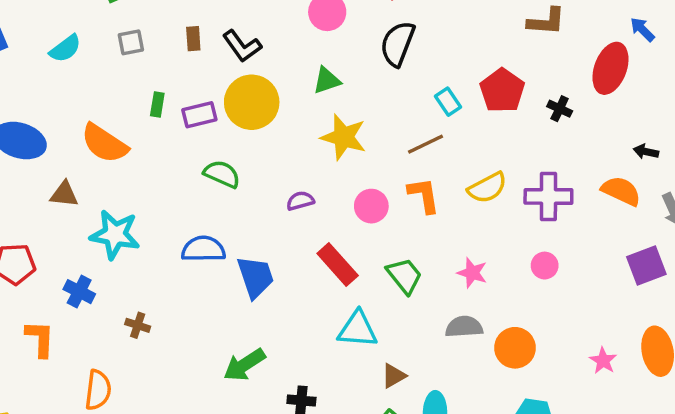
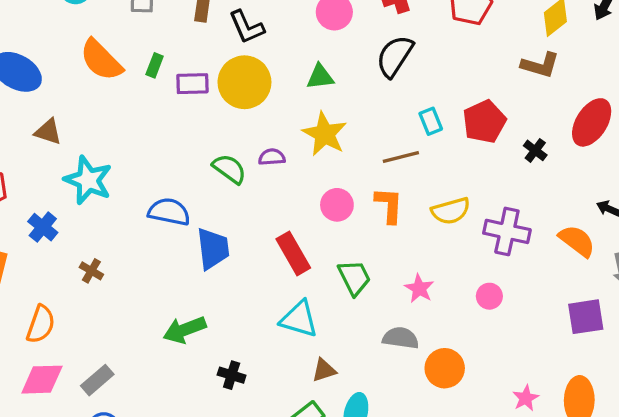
orange semicircle: (104, 143) -> (101, 60), moved
green semicircle: (222, 174) -> (229, 169), moved
purple semicircle: (300, 201) -> (272, 157), moved

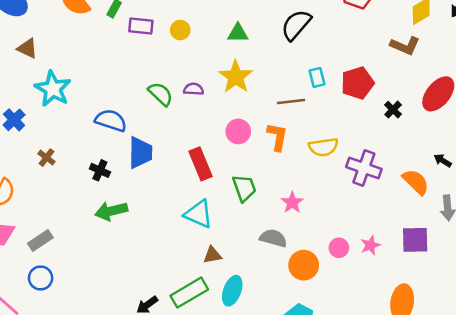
yellow circle: (244, 82) -> (180, 30), size x0.5
pink circle: (489, 296) -> (339, 248), moved
black cross: (232, 375) -> (100, 170), moved
pink star: (526, 398) -> (370, 245), moved

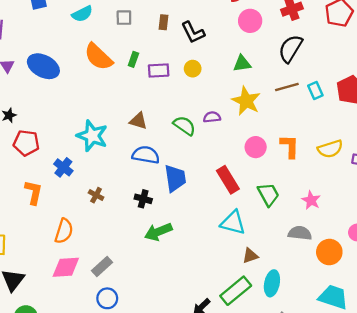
brown triangle: (27, 48) -> (138, 121), moved
brown line: (291, 102) -> (287, 87), moved

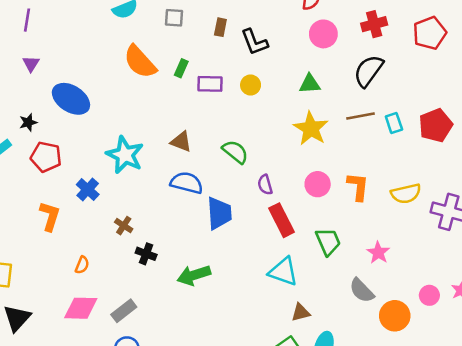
blue ellipse: (43, 66) -> (71, 99), moved
purple semicircle: (212, 117) -> (265, 185), moved, turned -105
black cross: (143, 199) -> (146, 254), moved
orange semicircle: (64, 231) -> (82, 265), size x0.6
gray semicircle: (300, 233) -> (362, 290), turned -145

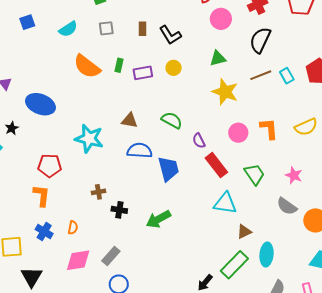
red pentagon: (46, 157) -> (50, 166), moved
blue cross: (88, 189) -> (44, 231), moved
brown cross: (124, 226) -> (98, 192), turned -32

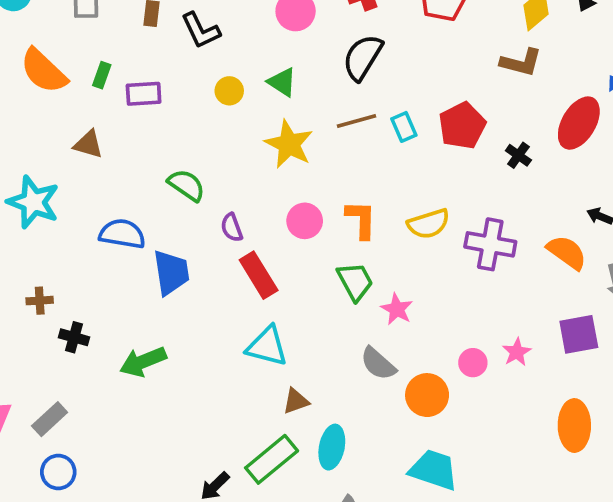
green triangle: (218, 58) -> (282, 82), turned 42
yellow circle: (174, 68) -> (229, 91), moved
brown triangle: (130, 120) -> (88, 144), moved
green trapezoid: (254, 174) -> (355, 281), moved

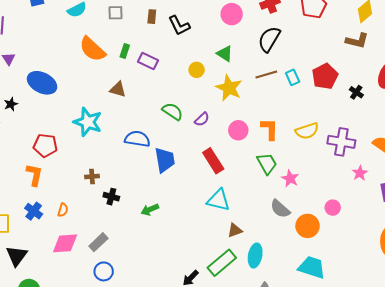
yellow circle: (229, 91) -> (197, 70), moved
purple rectangle: (144, 94) -> (148, 61), turned 30
purple semicircle: (232, 228) -> (202, 119), moved, turned -112
pink star: (517, 352) -> (360, 173), moved
green arrow: (143, 362) -> (150, 210), size x0.7

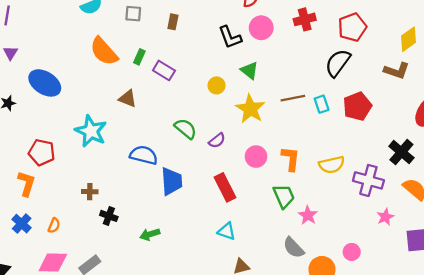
black L-shape: (179, 25) -> (230, 37), moved
black semicircle: (269, 39) -> (338, 63), moved
black cross: (356, 92) -> (401, 152), moved, size x1.6
cyan triangle: (218, 200) -> (227, 231), size x0.7

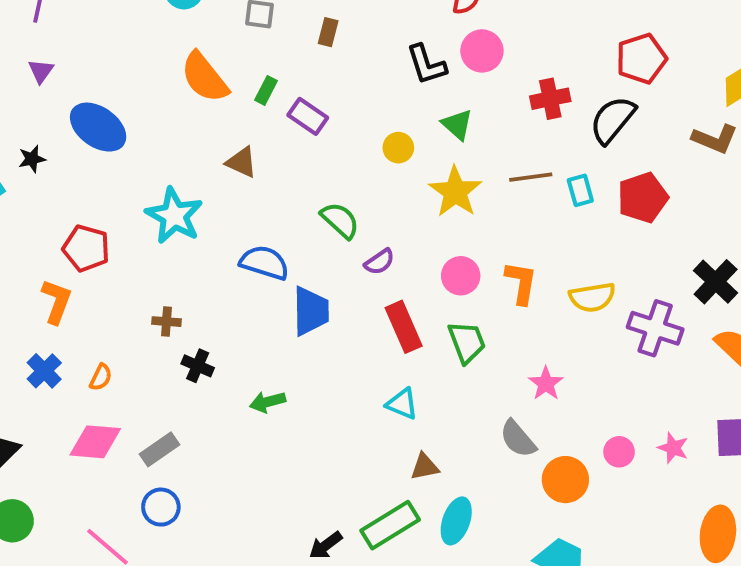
red cross: (305, 19) -> (550, 99), moved
purple semicircle: (217, 141) -> (379, 262), moved
green trapezoid: (284, 196) -> (467, 342), moved
pink star: (385, 217) -> (673, 448), moved, turned -30

